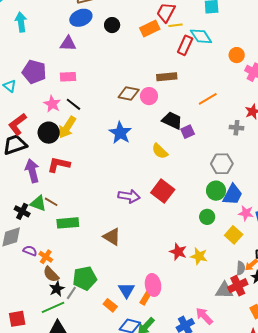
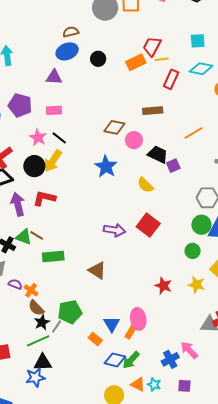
cyan diamond: (201, 36) -> (201, 69), moved, turned -45
pink circle: (149, 96) -> (134, 140), moved
yellow star: (199, 256) -> (197, 285), moved

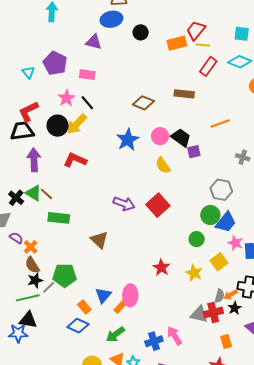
pink circle: (134, 140) -> (160, 136), moved
red L-shape: (44, 198) -> (75, 160), moved
blue diamond: (115, 360) -> (78, 326), moved

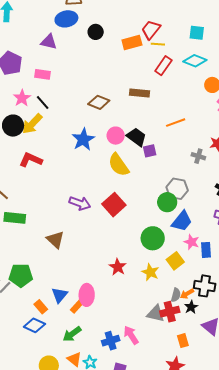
yellow semicircle: (163, 165) -> (119, 165), size x1.4
green circle: (210, 215) -> (167, 202), moved
green circle: (197, 239) -> (153, 238), size x1.5

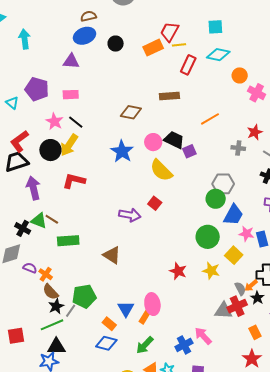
red square: (114, 205) -> (155, 203), moved, size x0.6
gray semicircle: (176, 295) -> (240, 289), turned -32

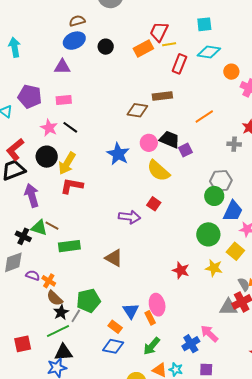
brown diamond: (131, 112) -> (137, 110), moved
yellow arrow: (69, 145) -> (67, 163), moved
orange rectangle: (145, 317) -> (150, 318), turned -56

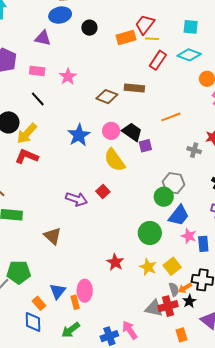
pink star: (49, 128) -> (68, 77), moved
yellow square: (235, 251) -> (172, 266), moved
blue diamond: (113, 346) -> (33, 322), turned 65

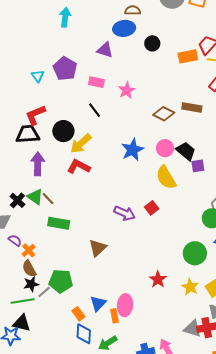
brown triangle: (53, 236) -> (98, 248), turned 30
blue diamond: (33, 322) -> (84, 334), moved

